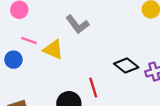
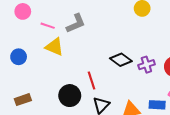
gray L-shape: (77, 24) -> (76, 23), turned -75
pink line: (29, 40) -> (48, 26), moved

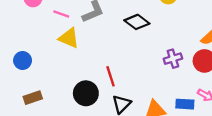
blue circle: (19, 57) -> (23, 60), moved
black diamond: (121, 60) -> (137, 22), moved

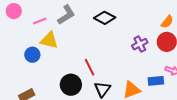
pink line: (61, 14) -> (40, 21), turned -32
blue circle: (23, 60) -> (32, 55), moved

